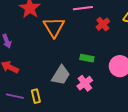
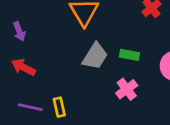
gray trapezoid: (61, 75) -> (95, 56), moved

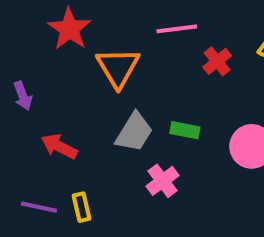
red arrow: (23, 67) -> (59, 146), moved
pink cross: (127, 89) -> (163, 181), moved

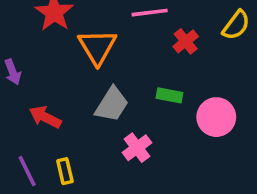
green rectangle: (185, 130) -> (169, 95), moved
purple line: (39, 207) -> (27, 171), turned 52

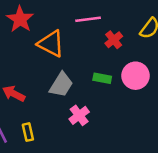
orange triangle: (97, 47) -> (51, 44), turned -32
pink circle: (216, 117) -> (136, 76), moved

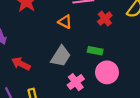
orange triangle: (51, 44) -> (65, 22), moved, size x0.6
pink circle: (136, 76) -> (107, 72), moved

